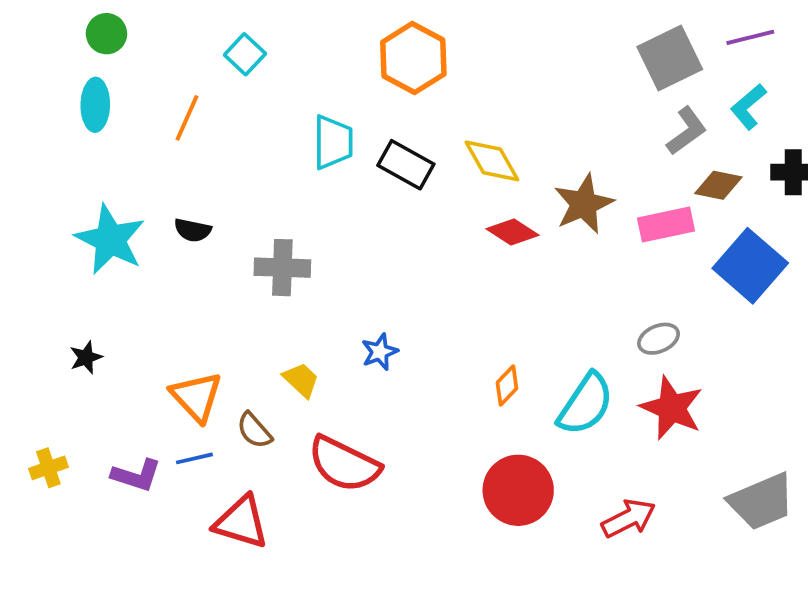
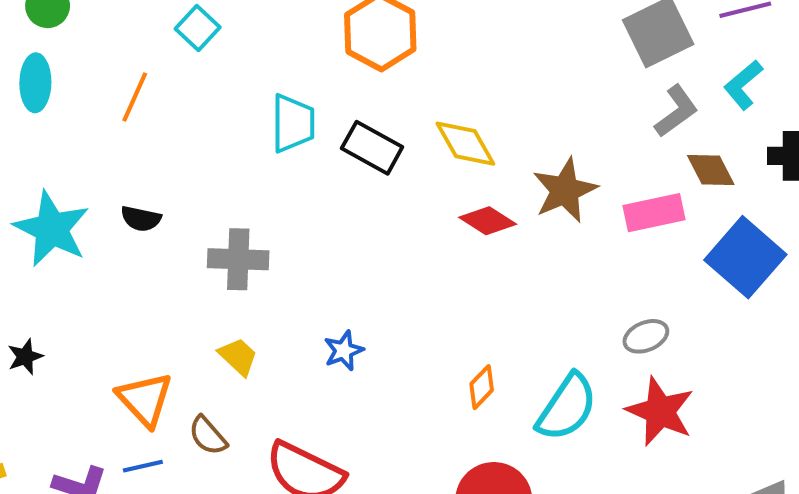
brown diamond: (718, 185) -> (711, 170), turned 51
yellow trapezoid: (301, 380) -> (238, 357), moved

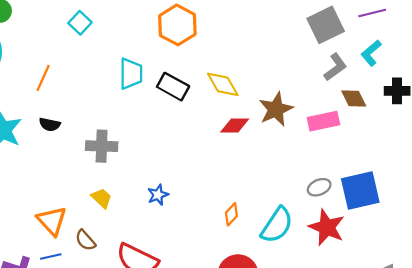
orange line: (135, 97) -> (43, 78), moved
red diamond: (488, 221) -> (235, 126), turned -32
blue square: (745, 257) -> (360, 190), moved, turned 36

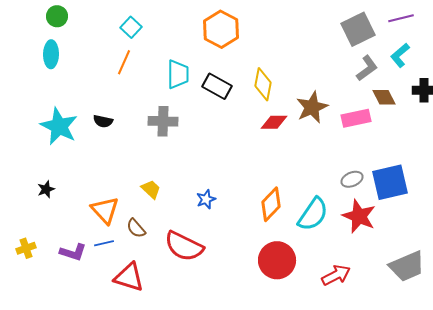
orange line: (43, 78) -> (124, 62), moved
yellow diamond: (223, 84) -> (263, 84), turned 40
gray cross: (102, 146) -> (163, 121), moved
blue star: (158, 195) -> (206, 199), moved
orange diamond: (231, 214) -> (271, 204), size x1.6

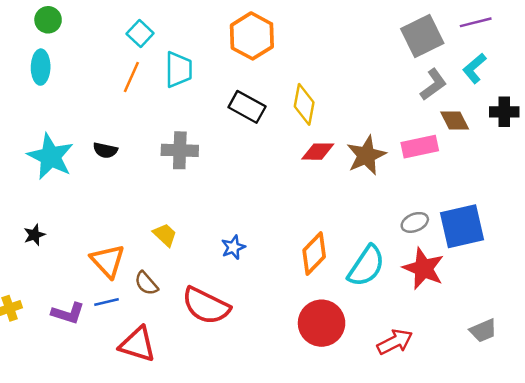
cyan trapezoid: (178, 74) -> (179, 70), moved
brown star: (312, 107) -> (366, 155), moved
gray trapezoid: (407, 266) -> (483, 331), size x0.6

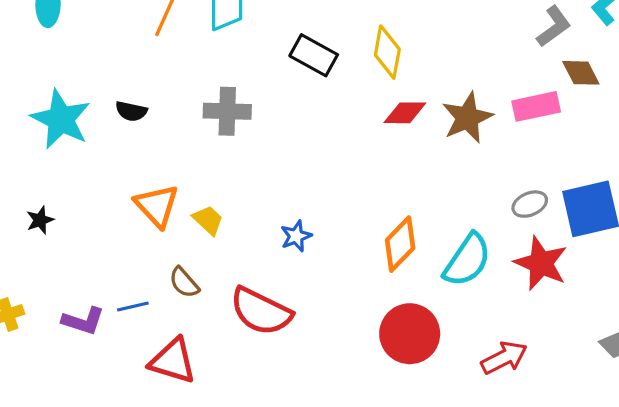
orange triangle: (108, 261) -> (157, 206), moved

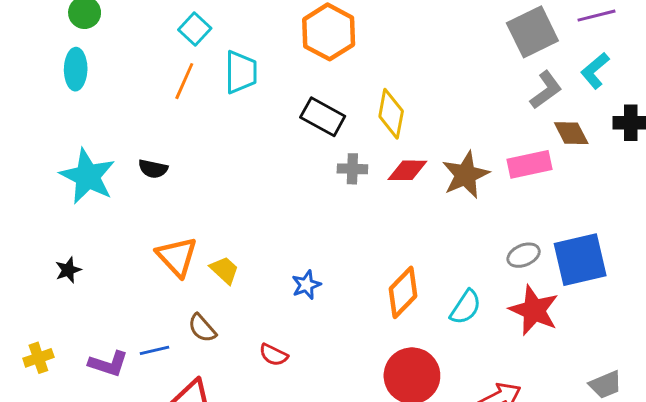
gray cross: (227, 111) -> (352, 169), moved, size x0.7
cyan semicircle: (467, 260) -> (466, 307), size x0.7
red semicircle: (261, 311) -> (274, 355), size x0.5

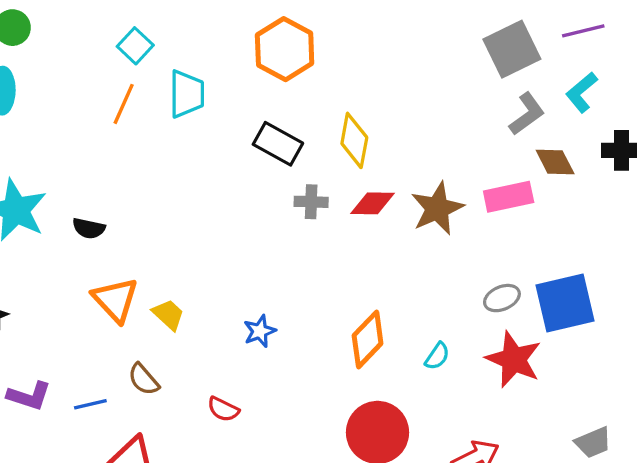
black semicircle: (153, 169) -> (89, 228), moved
cyan semicircle: (466, 307) -> (437, 356), size x0.7
purple L-shape: (108, 364) -> (29, 396), moved

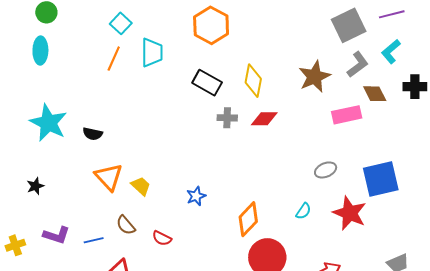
brown star: (437, 208) -> (314, 77), moved
gray ellipse: (502, 298) -> (326, 170), moved
orange diamond: (368, 340) -> (248, 219), moved
red semicircle: (223, 409) -> (162, 238), moved

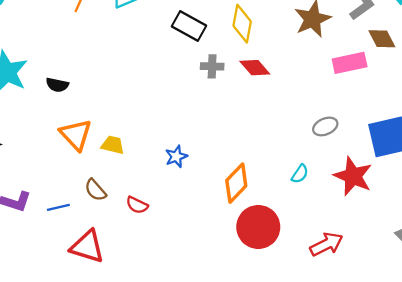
red diamond: (264, 119) -> (255, 68), turned 48
yellow trapezoid: (141, 186) -> (113, 145), turned -30

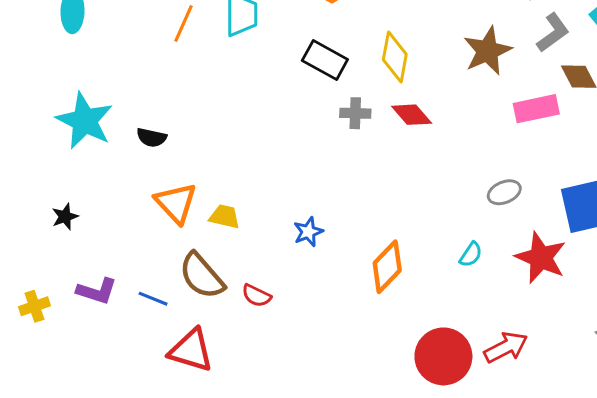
brown semicircle: (95, 190) -> (202, 276), size x1.6
blue line: (58, 207) -> (153, 299), turned 35
red circle: (258, 227) -> (443, 356), moved

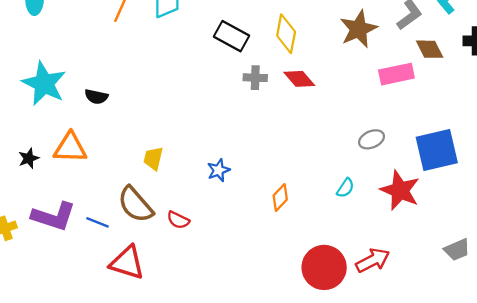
orange triangle: (176, 203) -> (70, 148), moved, turned -45
yellow trapezoid: (225, 217) -> (153, 158), turned -90
orange diamond: (387, 267) -> (280, 197), size x0.7
purple L-shape: (97, 291) -> (54, 216), size x1.4

